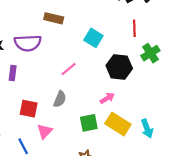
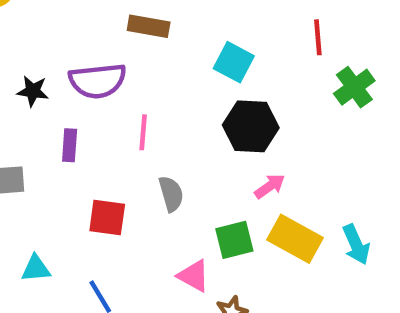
black hexagon: (119, 67) -> (251, 126), moved
pink line: (69, 69) -> (143, 132), moved, turned -42
gray semicircle: (60, 99) -> (171, 194), turned -35
pink triangle: (45, 131) -> (194, 276), moved, turned -42

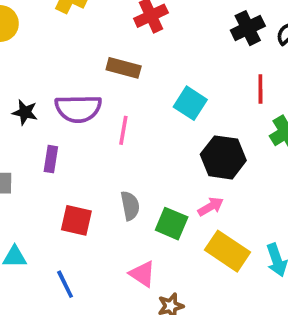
black hexagon: (251, 126) -> (223, 157), moved
pink line: (143, 132) -> (123, 130), moved
green square: (234, 240) -> (172, 224), moved, turned 32

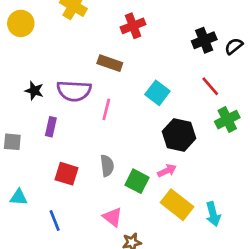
red line: (260, 89) -> (210, 86), turned -45

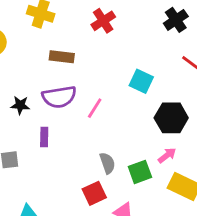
brown rectangle: (110, 63) -> (62, 57), moved
pink line: (106, 109) -> (95, 108), turned 30
red square: (66, 174) -> (94, 193), moved, turned -30
green square: (137, 181) -> (140, 172), turned -35

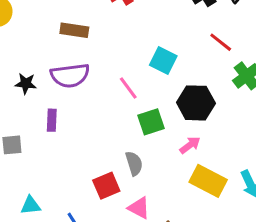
pink line: (95, 108) -> (128, 88), moved, turned -70
gray semicircle: (107, 163) -> (134, 163), moved
green square: (140, 172) -> (151, 122), moved

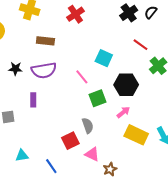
black star: (26, 84) -> (15, 69), moved

